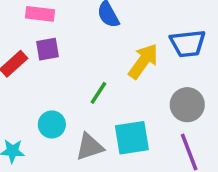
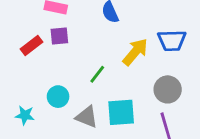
gray triangle: (90, 147) -> (87, 117), turned 35

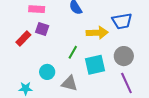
purple square: (59, 36) -> (42, 29), turned 32
yellow arrow: (135, 52) -> (97, 33), turned 55
cyan square: (121, 112) -> (95, 65), moved

